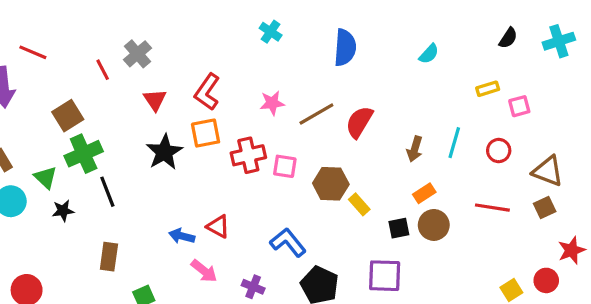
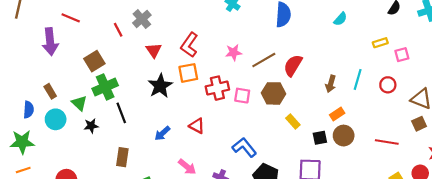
brown hexagon: (331, 184) -> (273, 93), moved
red line: (492, 208) -> (387, 142), moved
red triangle: (218, 227) -> (197, 126), moved
blue arrow: (182, 236) -> (162, 133), moved, turned -56

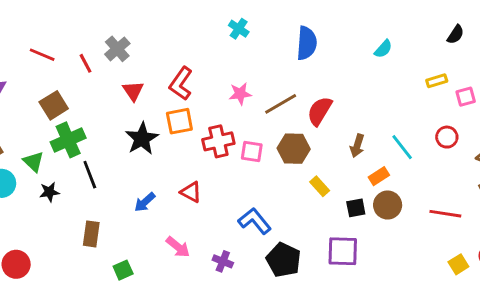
red line: (71, 18) -> (42, 55), moved
cyan line: (358, 79) -> (402, 147), moved, turned -54
brown arrow: (331, 84) -> (357, 146), moved

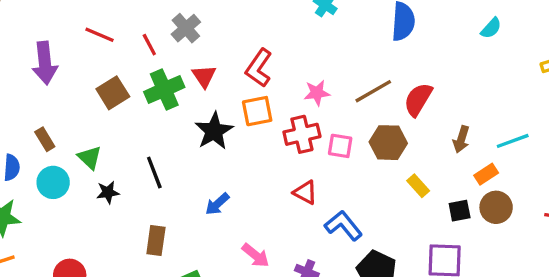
pink star: (240, 94) -> (317, 93), moved
green cross: (68, 140) -> (164, 90), moved
cyan line: (402, 147) -> (513, 141), turned -72
red triangle: (191, 192) -> (305, 192), moved

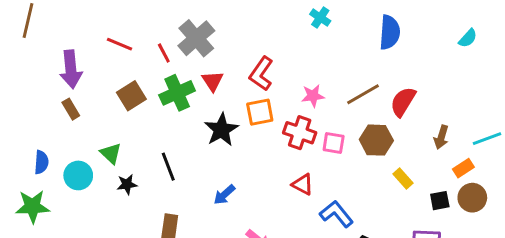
gray cross: (186, 28) -> (196, 38), size x1.4
red cross: (302, 134) -> (300, 133), turned 32
brown rectangle: (45, 139) -> (71, 109), moved

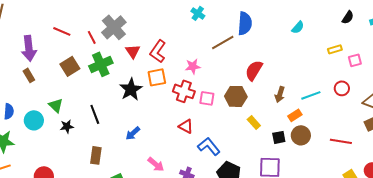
red triangle: (213, 81) -> (133, 51), moved
brown line: (363, 94) -> (223, 42), moved

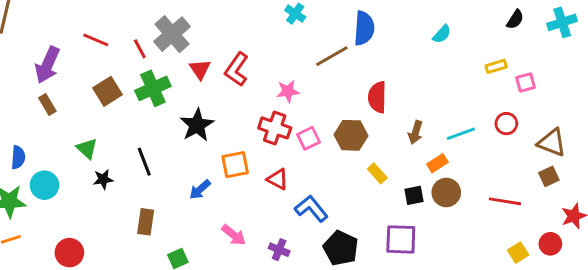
purple arrow: (29, 48) -> (47, 65), turned 30
red semicircle: (254, 70) -> (377, 97), turned -30
orange square: (157, 77) -> (235, 165), moved
pink square: (207, 98) -> (308, 138), turned -35
cyan circle: (34, 120) -> (44, 185), moved

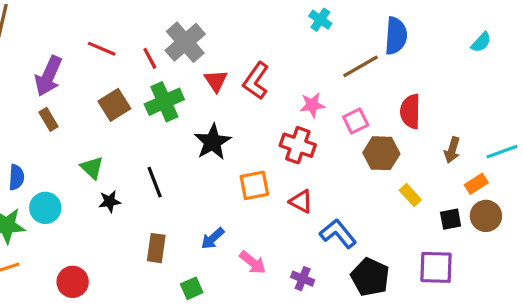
pink square: (308, 138) -> (356, 121), moved
blue arrow: (200, 190) -> (213, 238), moved

